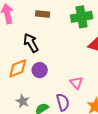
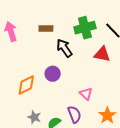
black arrow: (31, 43) -> (64, 48), moved
purple circle: (40, 70) -> (53, 74), moved

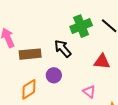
brown rectangle: (46, 29) -> (30, 54), moved, size x1.5
red triangle: (102, 54) -> (102, 61), moved

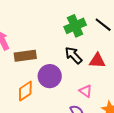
black arrow: (63, 49) -> (73, 55), moved
purple circle: (54, 75) -> (50, 76), size x1.5

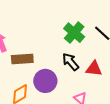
green cross: (75, 26) -> (74, 33), turned -30

